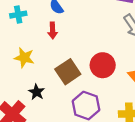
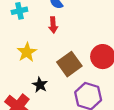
yellow star: (24, 58) -> (27, 52), turned 30

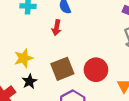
yellow star: (27, 52) -> (24, 58), moved

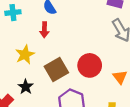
yellow star: (24, 58) -> (25, 55), moved

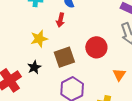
red circle: (90, 65) -> (96, 47), moved

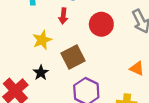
red circle: (96, 47) -> (101, 24), moved
orange triangle: (119, 75) -> (137, 68), turned -32

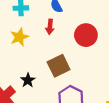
yellow star: (42, 40) -> (19, 37), moved

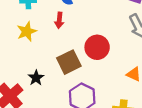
red circle: (86, 35) -> (97, 47), moved

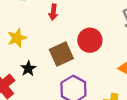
yellow star: (27, 31) -> (17, 38), moved

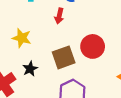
yellow star: (17, 38) -> (22, 38), turned 30

